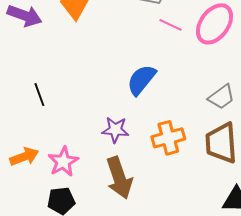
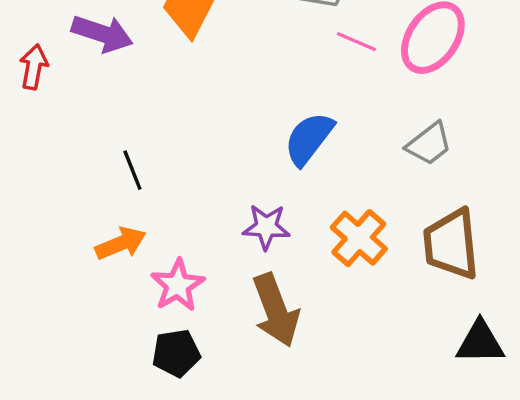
gray trapezoid: (221, 97) -> (429, 144), moved
orange cross: (168, 138) -> (359, 238), turned -32
orange arrow: (24, 157) -> (121, 243), moved

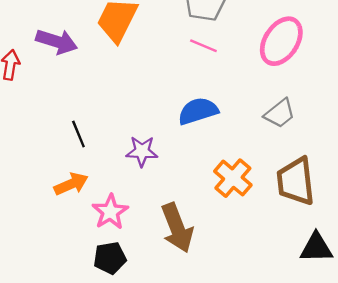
pink line: (356, 42) -> (203, 46), moved
blue semicircle: (309, 139) -> (198, 111), turned 36
purple star: (266, 227) -> (142, 151), moved

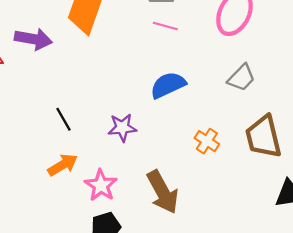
orange cross: (233, 178) -> (207, 141), size x0.7

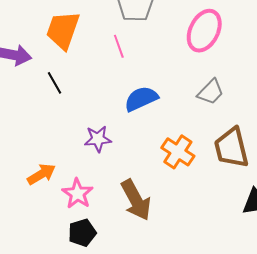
pink line: (165, 26) -> (119, 46), moved, turned 55
black line: (63, 119) -> (54, 83), moved
orange cross: (207, 141) -> (178, 152), size x1.4

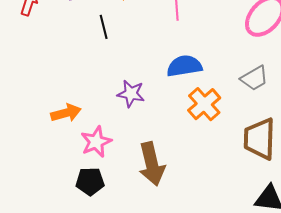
orange cross: (178, 152) -> (204, 104), moved

